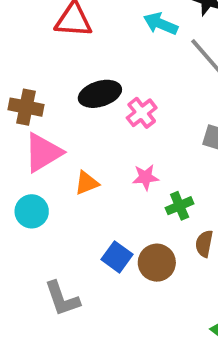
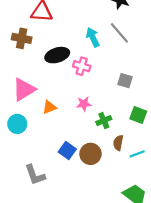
cyan arrow: (161, 24) -> (93, 37), moved, turned 42
brown cross: (26, 107) -> (22, 38), moved
pink cross: (142, 113) -> (82, 66), turned -35

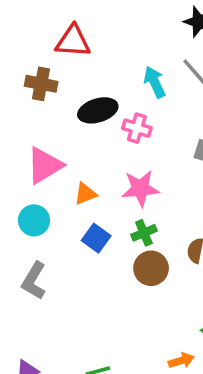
pink star: (84, 104) -> (140, 188), size x1.5
green cross: (104, 121) -> (144, 233), moved
blue square: (67, 151) -> (96, 238), moved
gray L-shape: (35, 175) -> (34, 281), moved, turned 50

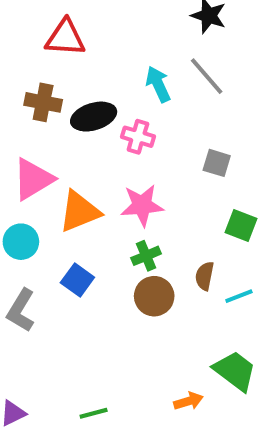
brown cross: (41, 84) -> (43, 102), moved
orange triangle: (85, 194) -> (79, 211), size x1.6
blue square: (96, 238) -> (77, 280), moved

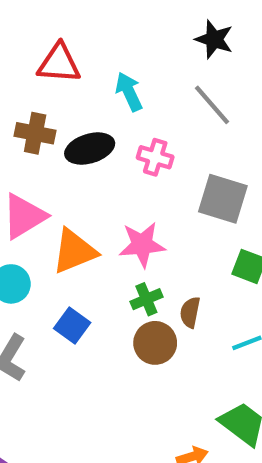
cyan arrow: (158, 84) -> (129, 92), moved
pink cross: (138, 137) -> (155, 157), moved
gray square: (217, 163) -> (223, 199), size x1.6
brown semicircle: (205, 276) -> (190, 312), moved

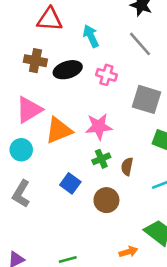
blue square: (72, 325) -> (70, 183), moved
brown circle: (155, 343) -> (106, 200), moved

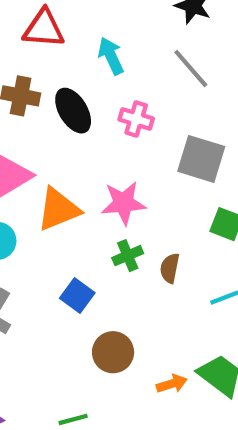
black ellipse: (68, 70) -> (73, 111), turned 76
brown circle: (106, 200) -> (113, 352), moved
orange arrow: (128, 252) -> (172, 384), moved

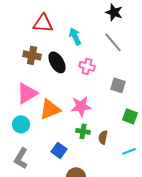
gray square: (201, 159) -> (118, 85), size x0.7
green cross: (128, 256) -> (83, 131), turned 32

